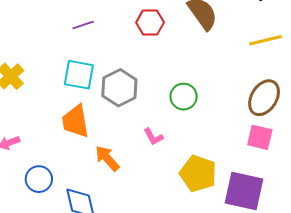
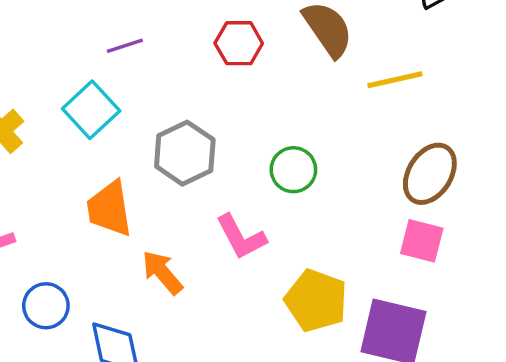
yellow line: (265, 40) -> (395, 80), moved
cyan square: (79, 75) -> (91, 110), moved, turned 36
pink L-shape: (153, 137) -> (241, 237), size x1.5

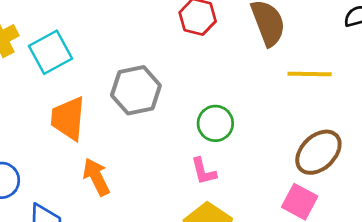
cyan square: (91, 110) -> (50, 52), moved
pink L-shape: (241, 237) -> (204, 171), moved, size x0.7

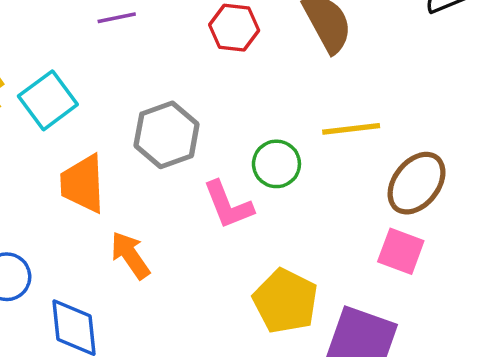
yellow line: (310, 74) -> (351, 129), moved
pink L-shape: (204, 171) -> (228, 205), moved, size x1.4

